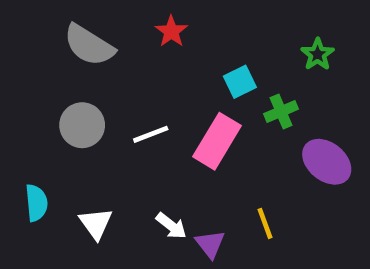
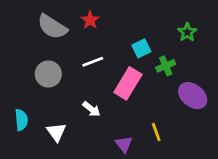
red star: (171, 31) -> (90, 20), moved
white line: (151, 134) -> (93, 62), moved
white arrow: (171, 226) -> (91, 109), moved

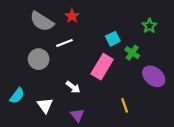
white line: (93, 62) -> (64, 43), moved
green cross: (166, 66) -> (132, 53), turned -32
cyan semicircle: (21, 120) -> (17, 96), turned 42
purple triangle: (124, 144) -> (77, 115), moved

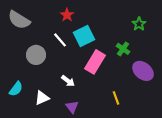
gray semicircle: (42, 21) -> (19, 20), moved
cyan square: (113, 39) -> (84, 36), moved, size x1.5
white line: (64, 43) -> (60, 40), turned 70
white triangle: (45, 105) -> (42, 98), turned 42

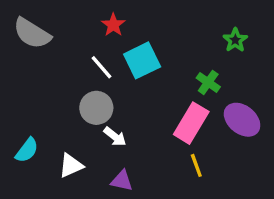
gray circle: (36, 55) -> (96, 108), moved
pink rectangle: (95, 62) -> (191, 123), moved
purple triangle: (72, 107) -> (122, 181), turned -40

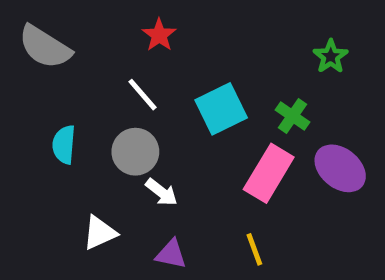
cyan square: (142, 60) -> (221, 109), moved
cyan semicircle: (27, 150) -> (64, 145), moved, turned 148
yellow line: (196, 165) -> (254, 249), moved

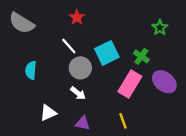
gray circle: (135, 152) -> (80, 68), moved

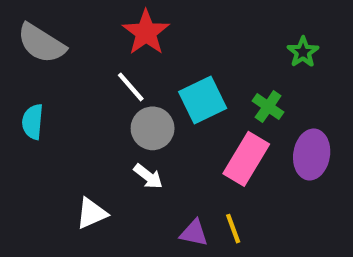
red star: (77, 17) -> (146, 32), size x1.5
cyan semicircle: (31, 70) -> (33, 122), moved
purple ellipse: (164, 82) -> (312, 154), turned 60
purple triangle: (83, 123) -> (194, 233), moved

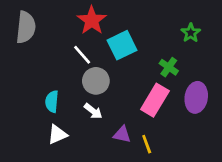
gray semicircle: (41, 43) -> (26, 27), turned -116
cyan square: (203, 100) -> (122, 45), moved
cyan semicircle: (33, 122) -> (52, 102), moved
purple triangle: (194, 233) -> (122, 134), moved

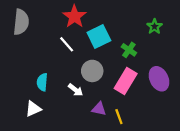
green cross: (169, 67) -> (129, 50), moved
gray circle: (96, 81) -> (92, 71), moved
purple ellipse: (196, 97) -> (159, 79), turned -35
white triangle: (57, 134) -> (33, 109), moved

